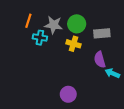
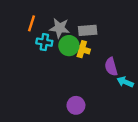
green circle: (77, 24) -> (69, 46), moved
gray rectangle: (102, 33) -> (88, 30), moved

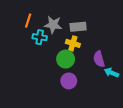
green circle: (69, 46) -> (66, 59), moved
purple circle: (76, 105) -> (69, 81), moved

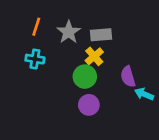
gray star: (53, 25) -> (69, 32), turned 30
cyan cross: (40, 37) -> (35, 59), moved
yellow cross: (73, 43) -> (94, 56), turned 32

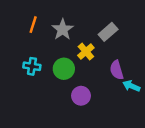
gray rectangle: (101, 35) -> (108, 32), moved, turned -36
cyan cross: (35, 59) -> (32, 66), moved
green circle: (85, 77) -> (64, 69), moved

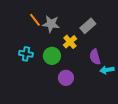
orange line: (33, 25) -> (35, 20), moved, turned -56
gray star: (63, 29) -> (51, 24), turned -30
cyan arrow: (131, 86) -> (107, 70), turned -32

